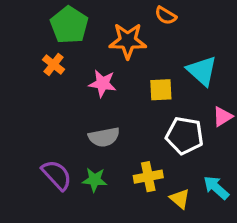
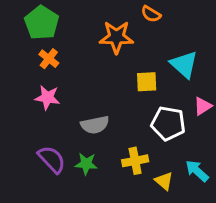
green pentagon: (69, 25) -> (42, 23), moved
pink star: (102, 83) -> (47, 98), moved

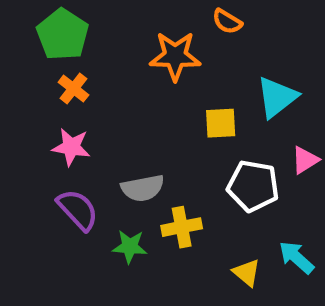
cyan triangle: (184, 64) -> (277, 97), turned 40
purple semicircle: (52, 159) -> (78, 210), moved
yellow cross: (135, 161) -> (182, 227), moved

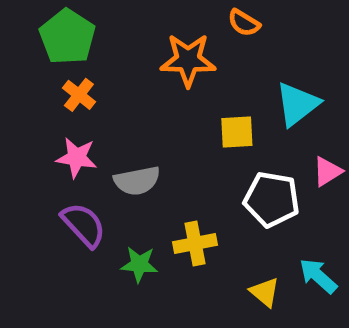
gray semicircle: (143, 188) -> (137, 181), moved

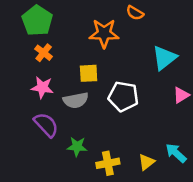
yellow square: (237, 132) -> (89, 73), moved
white pentagon: (272, 199) -> (123, 96), moved
yellow cross: (195, 243) -> (108, 163), moved
yellow triangle: (265, 292) -> (146, 162), turned 42

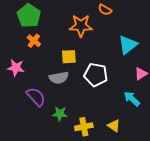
pink star: (42, 87) -> (16, 68), moved
cyan arrow: (176, 153) -> (132, 99), moved
yellow triangle: (146, 162) -> (114, 126), turned -48

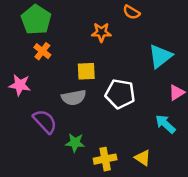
orange star: (81, 26) -> (101, 32), size x0.7

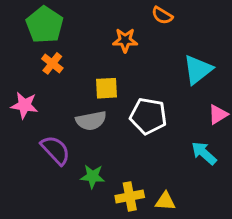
yellow triangle: (143, 158) -> (165, 201), moved, turned -30

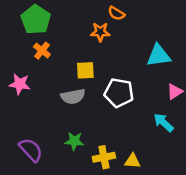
orange semicircle: (162, 15) -> (116, 13), moved
cyan triangle: (198, 70) -> (159, 56), turned 30
purple semicircle: (55, 150) -> (31, 150), moved

